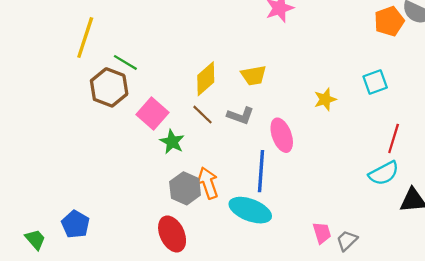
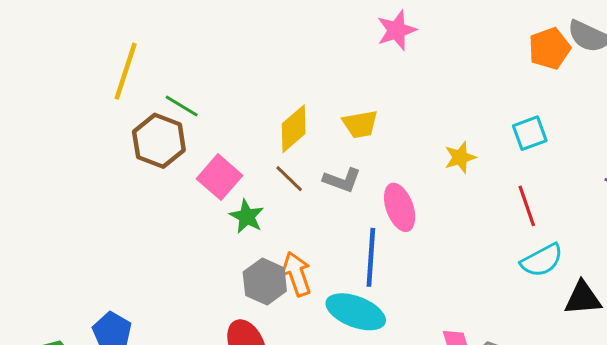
red line: (394, 138) -> (527, 206), moved, turned -36

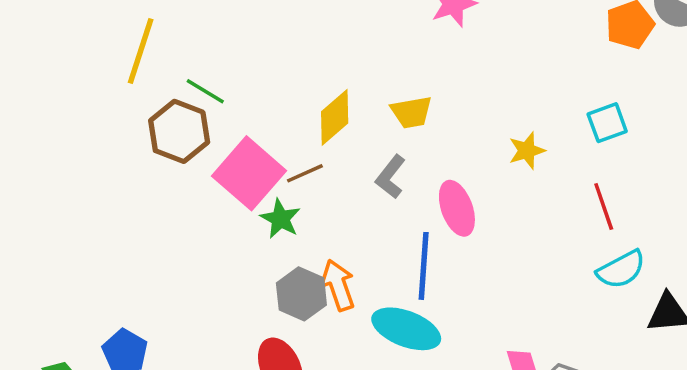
pink square: (219, 177) -> (249, 173), size x1.4
brown line: (289, 179) -> (305, 173), moved, turned -68
gray L-shape: (342, 180) -> (390, 177), turned 108

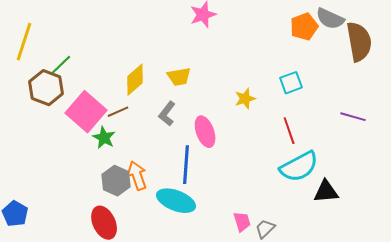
green line: (205, 91) -> (61, 65), turned -75
cyan semicircle: (621, 269) -> (299, 167), size x1.4

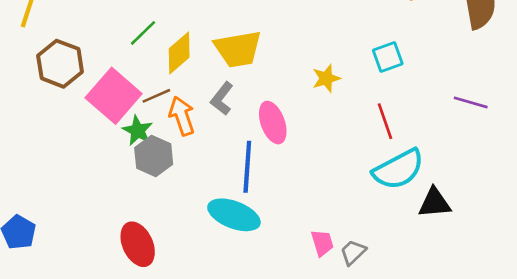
green line: (61, 65) -> (143, 33), moved
yellow trapezoid: (179, 77) -> (238, 49), size x1.5
orange arrow: (137, 176) -> (182, 116), moved
gray hexagon: (116, 181) -> (154, 156), moved

